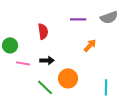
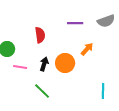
black arrow: (47, 60) -> (44, 64), turned -72
orange circle: (68, 78) -> (65, 63), moved

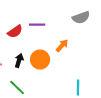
purple line: (75, 23) -> (37, 25), moved
red semicircle: (40, 35) -> (15, 32), turned 63

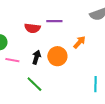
red semicircle: (15, 32) -> (32, 28), turned 42

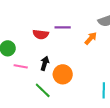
orange arrow: (79, 42) -> (91, 38), moved
orange circle: (57, 56) -> (63, 74), moved

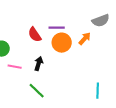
red semicircle: (41, 34) -> (35, 35), turned 49
orange circle: (63, 74) -> (62, 43), moved

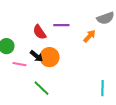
orange circle: (62, 43) -> (49, 57), moved
black arrow: (39, 64) -> (36, 56), moved, turned 112

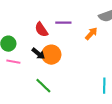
pink line: (19, 64) -> (13, 62), moved

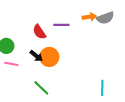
orange arrow: (91, 34) -> (89, 17), moved, turned 40

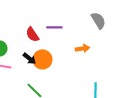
orange arrow: (89, 17) -> (82, 48), moved
gray semicircle: (105, 18) -> (98, 20), turned -102

